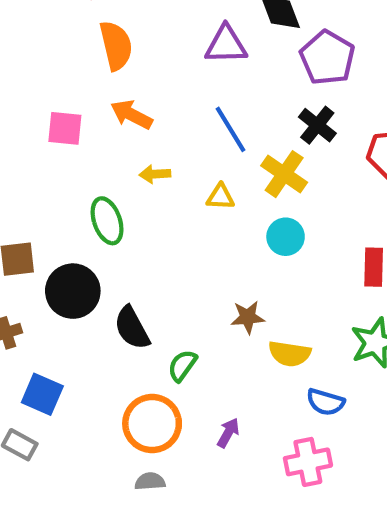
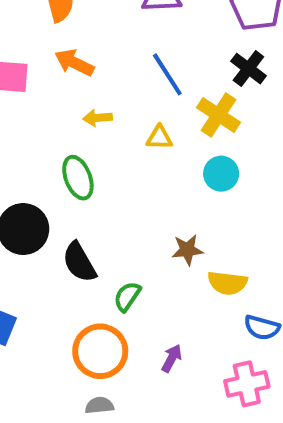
green ellipse: (107, 221) -> (78, 178), moved

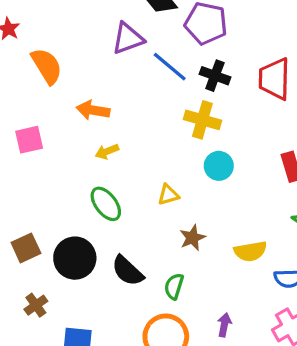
orange arrow: (74, 63) -> (93, 110), moved
blue line: (167, 74) -> (170, 67), moved
yellow triangle: (159, 138) -> (168, 195), moved
brown star: (187, 250) -> (192, 238), moved

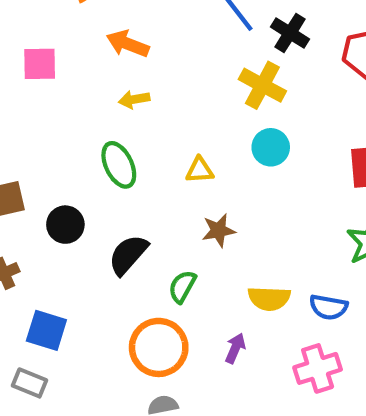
yellow semicircle: (250, 251) -> (269, 298), moved
black circle: (75, 258) -> (65, 225), size x0.7
black semicircle: (128, 271) -> (128, 255), turned 76

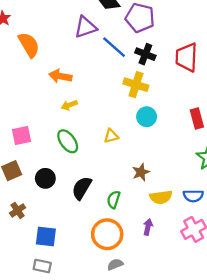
pink square: (40, 64) -> (21, 135), moved
brown star: (219, 230) -> (141, 172), moved

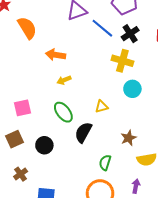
black cross: (145, 54) -> (130, 34), turned 36
black semicircle: (82, 188) -> (83, 132), moved

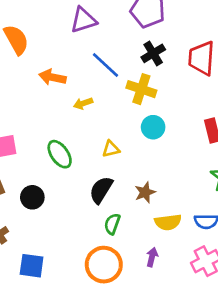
blue line: (102, 28) -> (106, 65), moved
yellow arrow: (64, 80) -> (83, 103), moved
black semicircle: (83, 132) -> (101, 190), moved

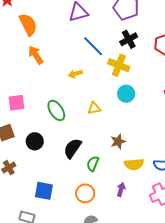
orange arrow: (52, 77) -> (36, 55), moved, turned 42
black semicircle: (101, 190) -> (72, 148), moved
orange circle: (104, 265) -> (85, 193), size x0.7
blue square: (32, 266) -> (44, 191), moved

